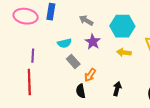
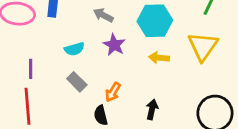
gray rectangle: (73, 62) -> (77, 82), moved

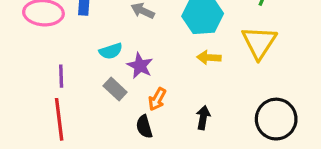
purple star: (114, 45) -> (140, 66), moved

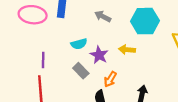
yellow arrow: (209, 58) -> (127, 50), moved

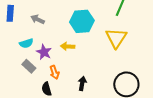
gray arrow: (103, 16) -> (38, 19), moved
orange arrow: (110, 79) -> (54, 72), turned -48

